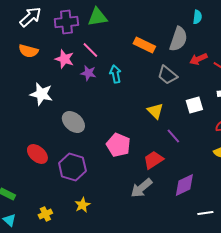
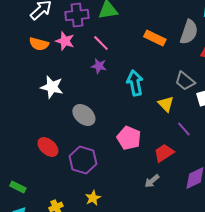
pink star: (64, 59) -> (65, 41), moved
cyan arrow: (115, 74) -> (135, 83), moved, size x1.4
gray trapezoid: (167, 75) -> (185, 81), moved
gray arrow: (141, 188) -> (152, 181), size x0.7

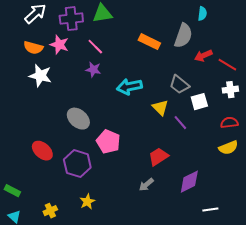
cyan arrow: (135, 83) -> (129, 87), turned -90
white star: (52, 87) -> (40, 76), moved
purple line: (184, 129) -> (180, 123), moved
pink pentagon: (129, 138) -> (108, 142), moved

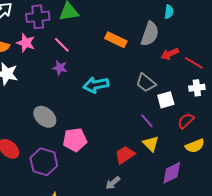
yellow triangle: (160, 108) -> (151, 144), moved
red semicircle: (229, 123) -> (186, 121), moved, turned -36
pink pentagon: (108, 142) -> (75, 140), turned -30
purple diamond: (189, 182) -> (172, 173), moved

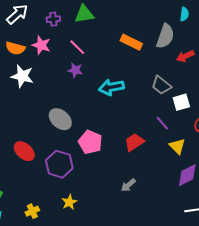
purple cross: (38, 17) -> (53, 19), size x0.6
pink pentagon: (75, 140) -> (90, 142), turned 30
yellow triangle: (151, 144) -> (177, 146), moved
red trapezoid: (125, 155) -> (134, 142), moved

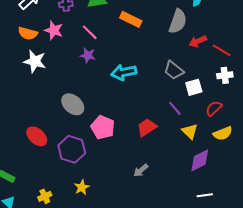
orange rectangle: (131, 42) -> (131, 19), moved

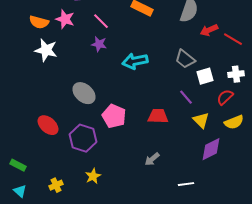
white cross: (225, 75) -> (236, 74), moved
red trapezoid: (147, 127) -> (158, 116), turned 35
white line: (205, 195) -> (186, 184), moved

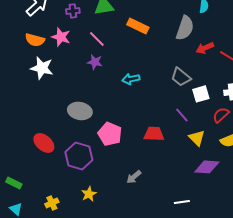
cyan arrow: (135, 61) -> (131, 79), size x0.7
gray ellipse: (84, 93) -> (80, 111), turned -30
purple diamond: (211, 149) -> (207, 167), turned 30
gray arrow: (152, 159) -> (134, 177), moved

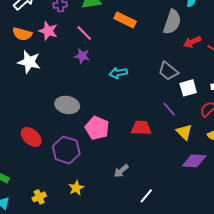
white line: (182, 202) -> (146, 196), moved, turned -42

